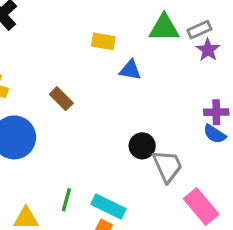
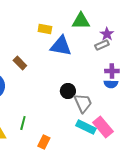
gray rectangle: (199, 30) -> (102, 45), moved
blue triangle: (130, 70) -> (61, 46), size x1.6
blue semicircle: (215, 134) -> (111, 84), turned -32
cyan rectangle: (108, 206) -> (86, 127), moved

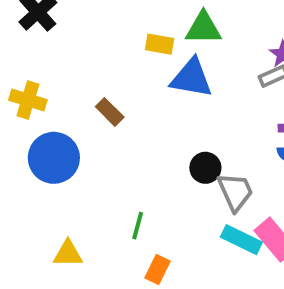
green triangle: (81, 21) -> (203, 28), moved
green line: (23, 123) -> (138, 226), moved

